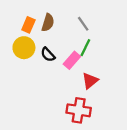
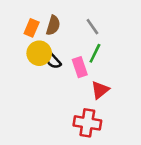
yellow circle: (24, 48) -> (39, 53), moved
pink rectangle: (72, 60) -> (80, 67), turned -60

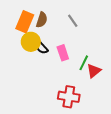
orange rectangle: (32, 28) -> (25, 22), size x1.5
green line: (95, 53) -> (84, 63), moved
red triangle: (100, 90) -> (94, 71), moved

